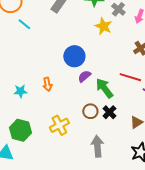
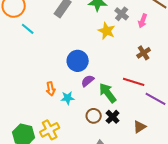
cyan star: (20, 91) -> (68, 98), moved
yellow cross: (59, 125) -> (50, 130), moved

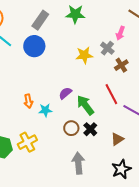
gray cross: (122, 14) -> (107, 48), moved
yellow star: (107, 31) -> (84, 55), moved, turned -30
blue circle: (78, 61) -> (34, 46), moved
red line: (134, 82) -> (111, 94), turned 45

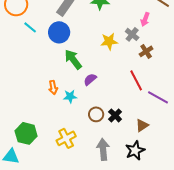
green arrow: (85, 105) -> (73, 59), moved
yellow cross: (27, 142) -> (66, 138), moved
black star: (121, 169) -> (135, 150), moved

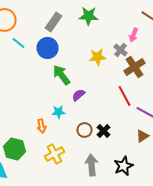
brown cross: (146, 51) -> (134, 67), size x1.5
orange arrow: (53, 87) -> (42, 126), moved
brown triangle: (142, 125) -> (142, 136), moved

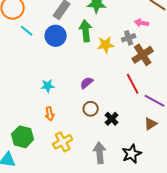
pink arrow: (134, 35) -> (142, 23), turned 80
gray cross: (120, 50) -> (129, 38), turned 32
green arrow: (62, 75) -> (86, 31), moved, turned 30
cyan star: (58, 112) -> (48, 86), moved
brown circle: (84, 130) -> (91, 109), moved

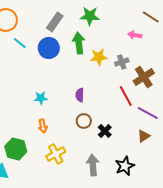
gray cross: (129, 38) -> (122, 62), moved
brown cross: (143, 55) -> (144, 77), moved
purple semicircle: (87, 83) -> (80, 95), turned -48

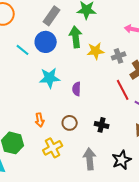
cyan line: (20, 43) -> (23, 50), moved
cyan star: (41, 98) -> (50, 78), moved, size x1.5
brown circle: (84, 121) -> (70, 123), moved
black cross: (105, 131) -> (102, 125), turned -32

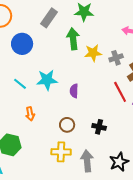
blue circle: (46, 42) -> (22, 44), moved
cyan line: (23, 50) -> (20, 84), moved
orange arrow: (40, 120) -> (30, 114), moved
yellow cross: (53, 148) -> (61, 152), moved, turned 30

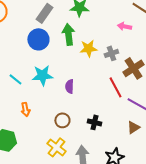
blue circle: (22, 44) -> (38, 39), moved
yellow cross: (61, 152) -> (56, 147), turned 36

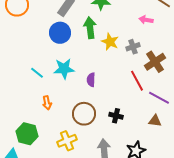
yellow star: (88, 48) -> (110, 42), turned 30
brown circle: (62, 120) -> (84, 114), size x1.5
brown triangle: (133, 127) -> (155, 121), turned 40
yellow cross: (56, 147) -> (67, 141), moved, turned 30

